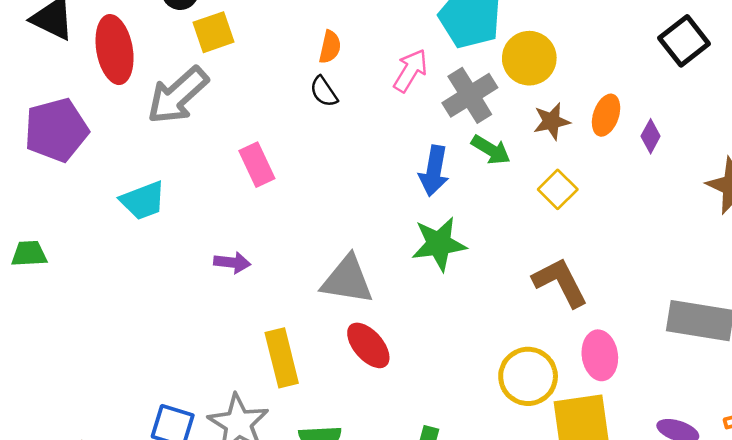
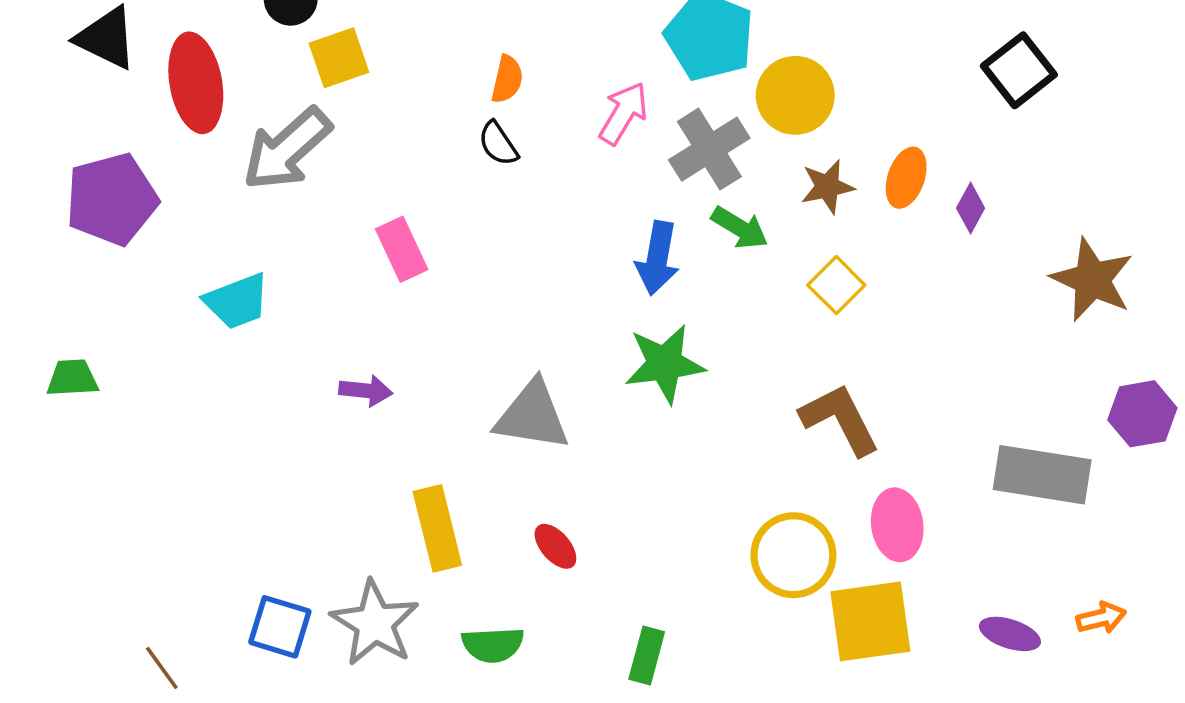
red ellipse: (368, 345) -> (555, 546), moved, size x0.7

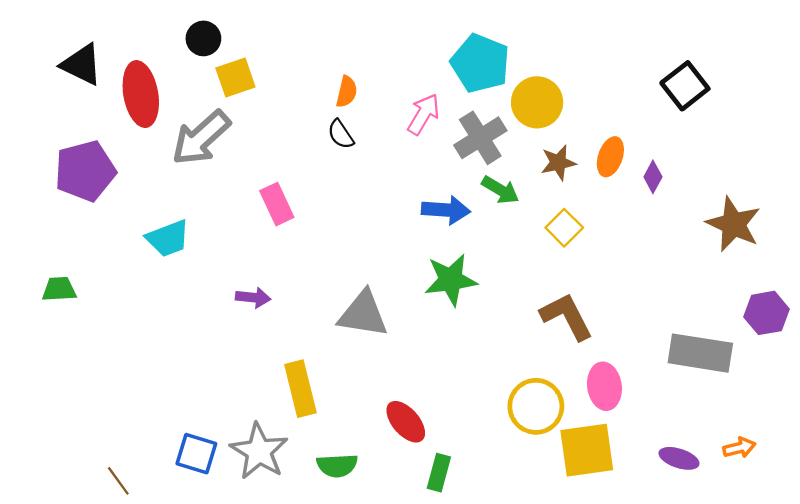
blue arrow: (657, 258) -> (446, 210), turned -96
red ellipse: (555, 546) -> (406, 422), moved, size x1.4

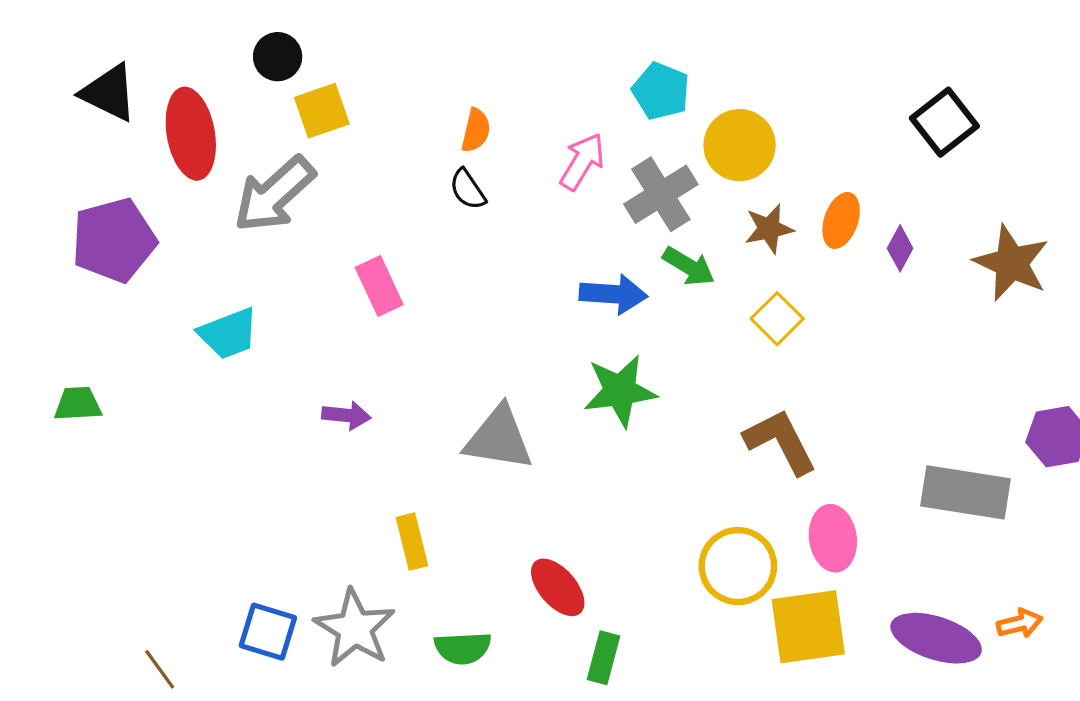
cyan pentagon: (480, 63) -> (661, 91), size x0.7
brown star: (733, 224) -> (1011, 263), moved
yellow rectangle: (300, 389) -> (412, 542), size x0.7
purple ellipse: (679, 458) -> (936, 638), size x1.6

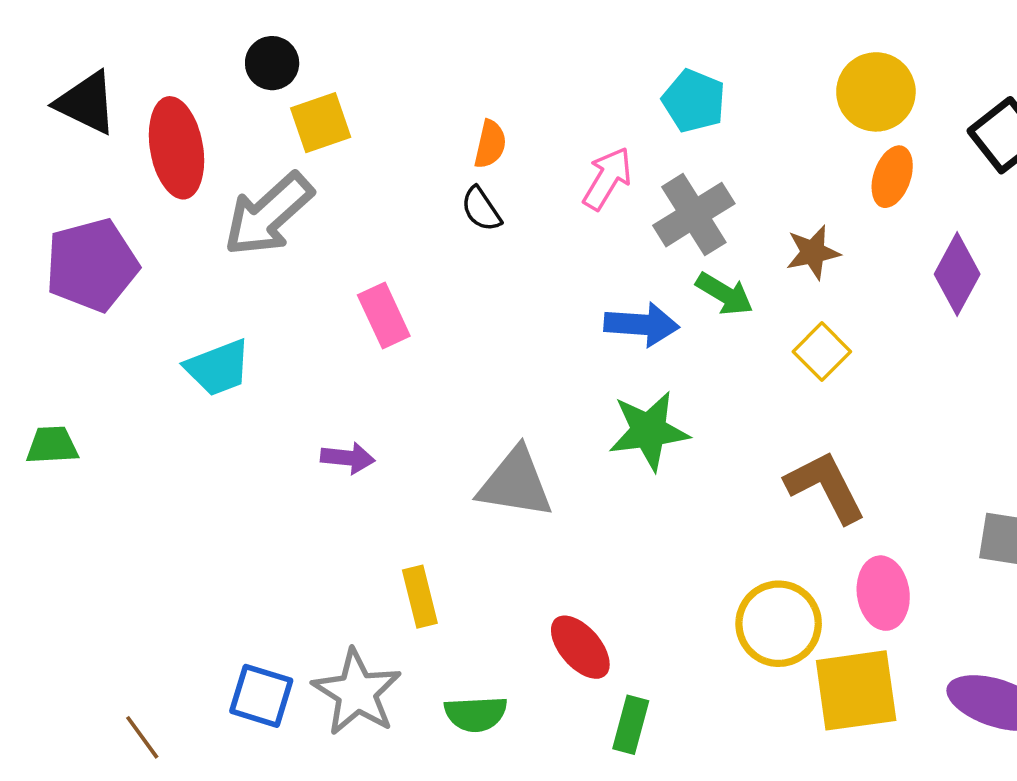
yellow circle: (740, 145) -> (876, 92), moved
orange ellipse: (841, 220) -> (892, 177), moved
purple diamond: (900, 248) -> (957, 274), size x1.6

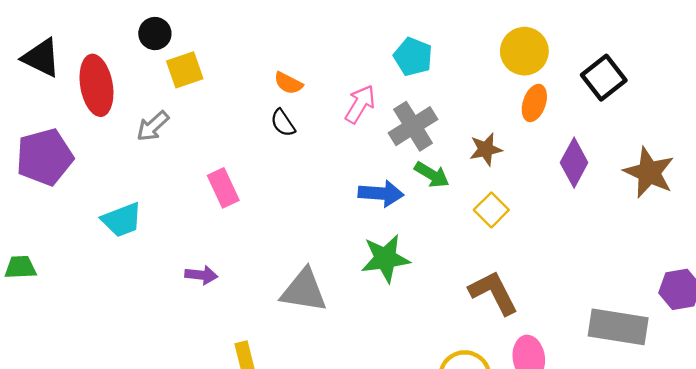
orange semicircle: (490, 144) -> (288, 83), turned 104
gray arrow: (268, 215) -> (153, 126), size x0.6

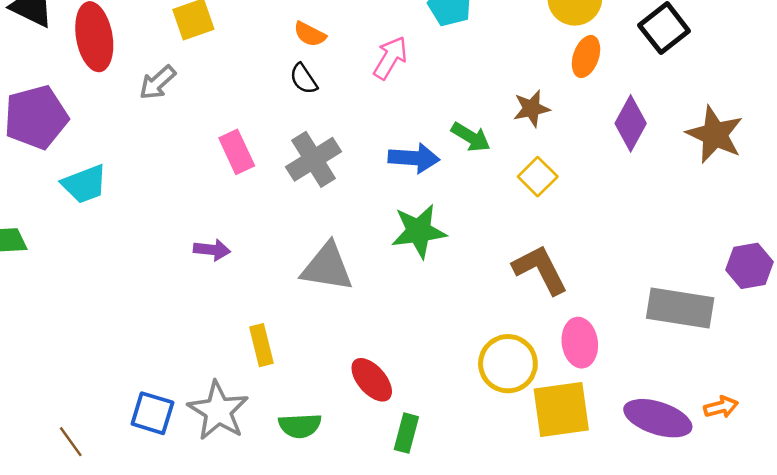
gray cross: (413, 126) -> (314, 159), moved
cyan trapezoid: (122, 220) -> (84, 184), moved

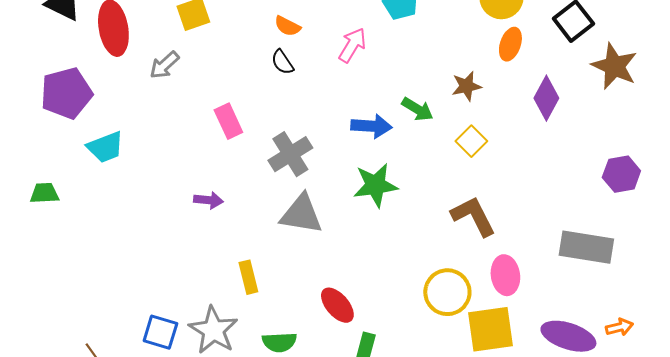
brown star: (715, 135) -> (614, 66), moved
gray cross: (314, 159) -> (290, 154), moved
purple hexagon: (749, 266) -> (621, 174), moved

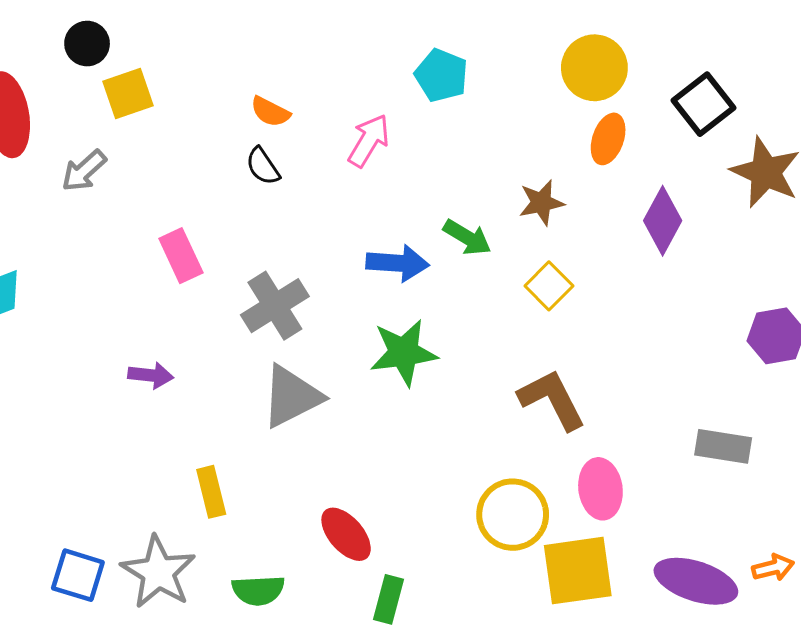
gray triangle: (301, 214) -> (292, 396), turned -36
gray rectangle: (586, 247) -> (723, 446), size x0.7

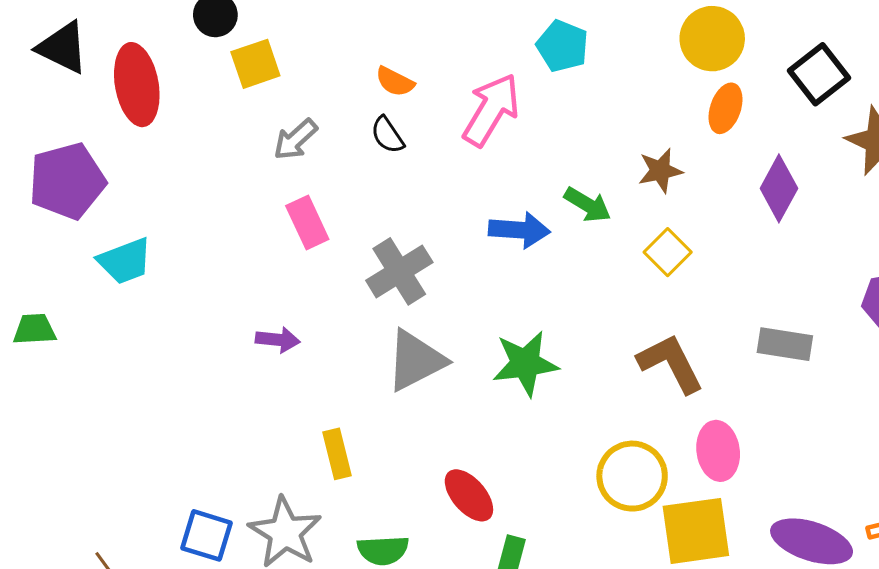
pink arrow: (369, 140) -> (491, 110), size x1.4
gray arrow: (84, 171) -> (295, 139), moved
green star: (404, 353) -> (525, 363), moved
gray rectangle: (723, 446) -> (785, 344), moved

